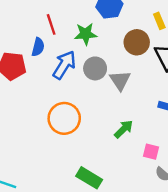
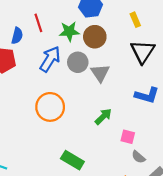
brown circle: (137, 42) -> (95, 37), moved
blue semicircle: (38, 47) -> (17, 36), moved

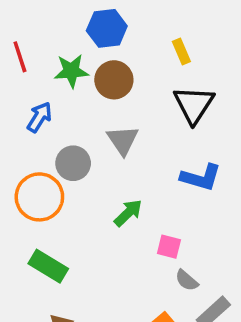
blue arrow: (50, 59) -> (39, 117), size x0.7
gray circle: (78, 62) -> (73, 163), moved
green rectangle: (72, 160) -> (48, 266), moved

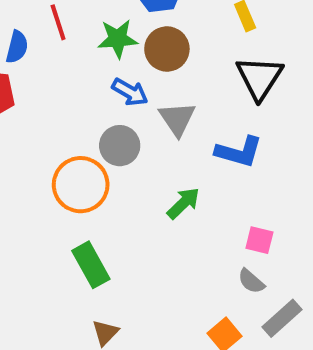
blue arrow: (39, 117) -> (130, 92), moved, turned 88
blue L-shape: (201, 177) -> (239, 152), moved
pink square: (169, 247) -> (259, 240), moved
green rectangle: (48, 266) -> (91, 265), turned 30

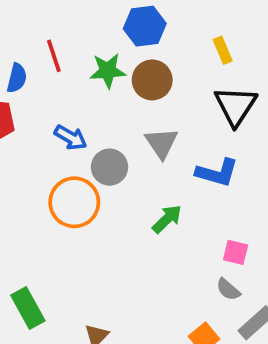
blue arrow: (130, 92) -> (71, 137), moved
green rectangle: (91, 265) -> (28, 308), moved

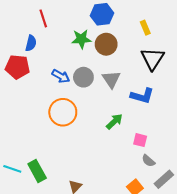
red line: (54, 56) -> (43, 18), moved
gray circle: (110, 167) -> (83, 77), moved
pink square: (236, 252) -> (140, 140), moved

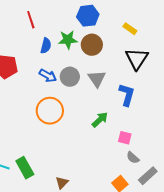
yellow rectangle: (145, 28) -> (130, 29), turned -32
blue semicircle: (31, 43) -> (46, 46), moved
blue L-shape: (142, 96) -> (127, 95), turned -90

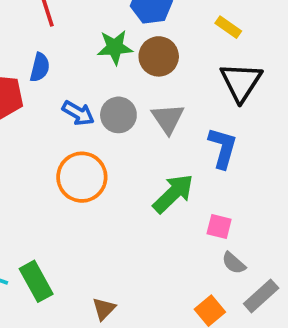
blue semicircle: (46, 46) -> (40, 67), moved
green arrow: (100, 120) -> (173, 194), size x1.4

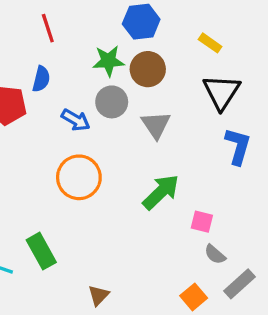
gray circle: (118, 115) -> (112, 102), moved
blue L-shape: (223, 148) -> (238, 146), moved
green rectangle: (36, 281) -> (41, 251), moved

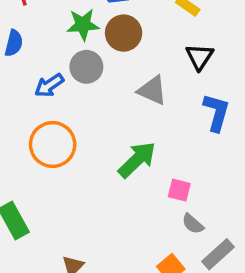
black triangle: (222, 92) -> (200, 57), size x0.7
blue arrow: (76, 120) -> (49, 85), turned 116
gray triangle: (156, 125) -> (152, 90), moved, turned -32

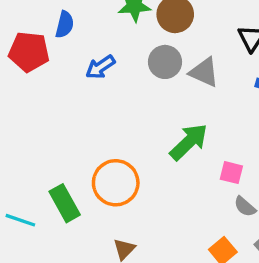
gray circle: (86, 67) -> (165, 62), moved
orange circle: (53, 144) -> (116, 183), moved

